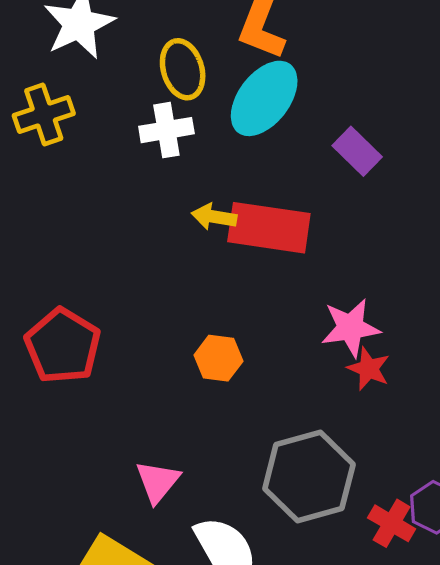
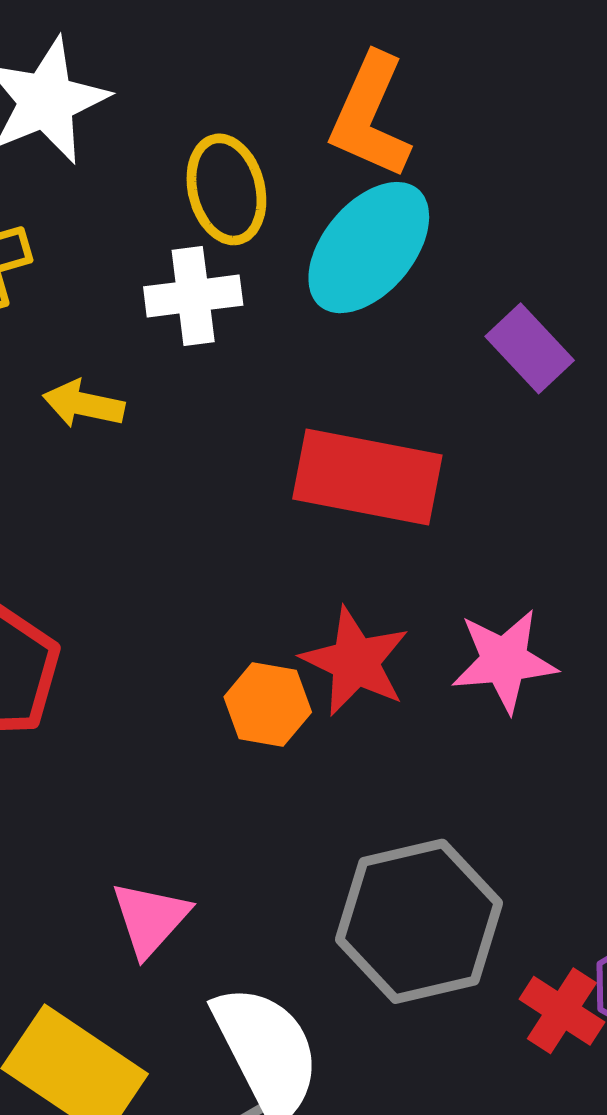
yellow arrow: (214, 217) -> (83, 404), moved
red star: (369, 369) -> (355, 662), moved, size x1.4

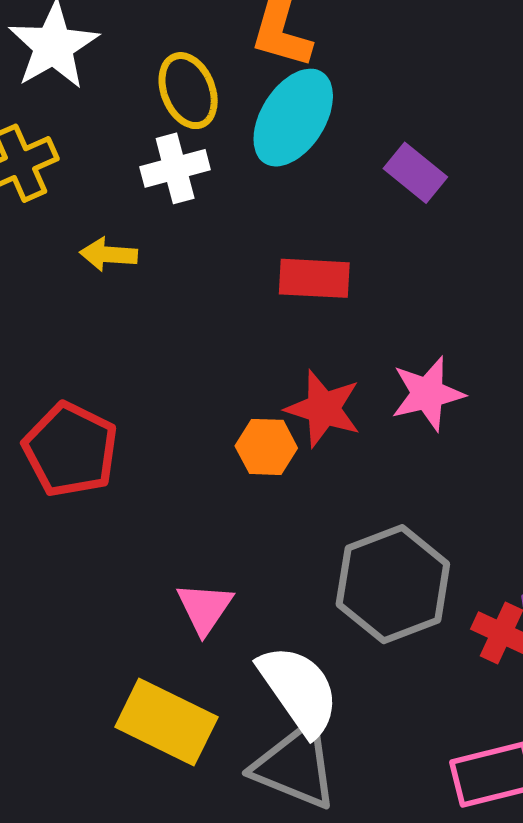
red rectangle: (367, 477) -> (314, 278), size x0.7

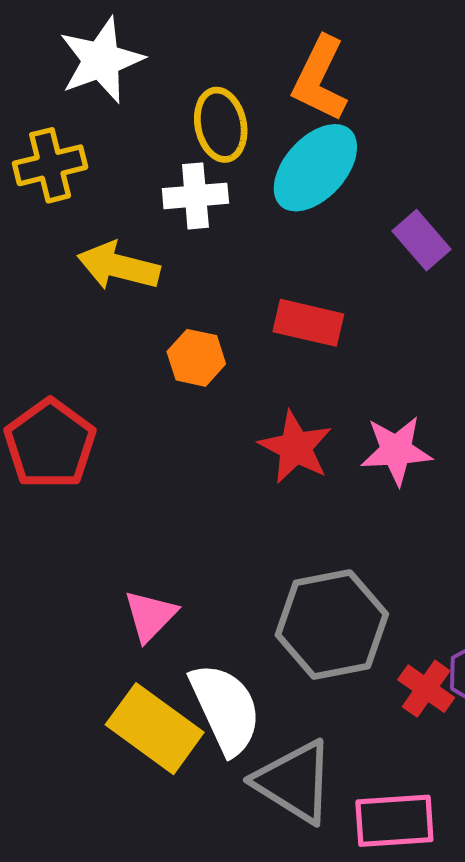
yellow arrow: (109, 254) -> (118, 266), size x1.5
orange hexagon: (266, 447) -> (196, 358), moved
yellow rectangle: (166, 722) -> (155, 729), moved
gray triangle: (295, 766) -> (294, 782), moved

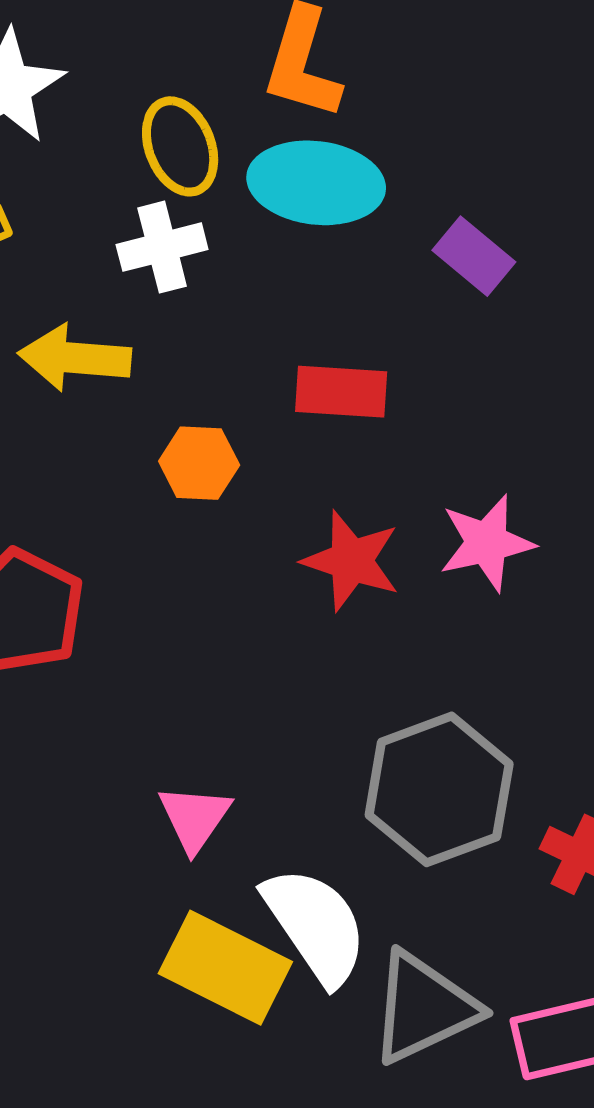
cyan ellipse: (315, 168) -> (316, 183), turned 64
gray triangle: (294, 782) -> (424, 1008), turned -48

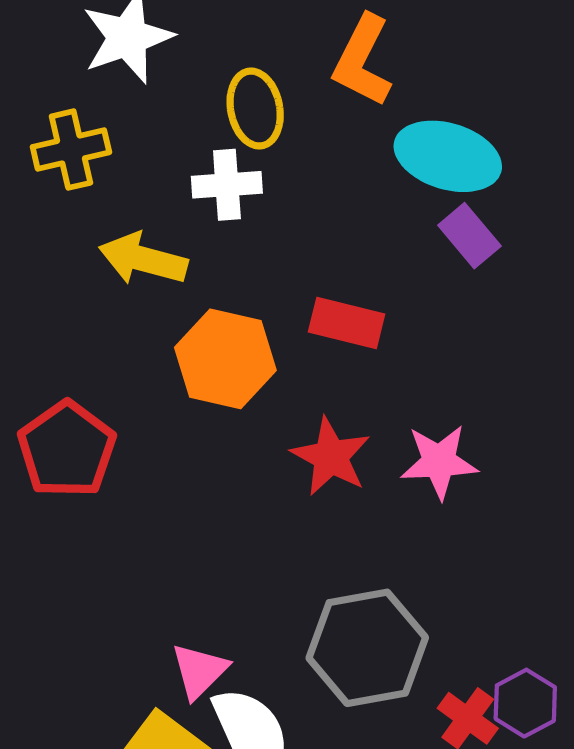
cyan ellipse: (316, 183) -> (448, 156), moved
orange hexagon: (199, 463) -> (225, 359), size x1.6
pink triangle: (195, 818) -> (199, 671), moved

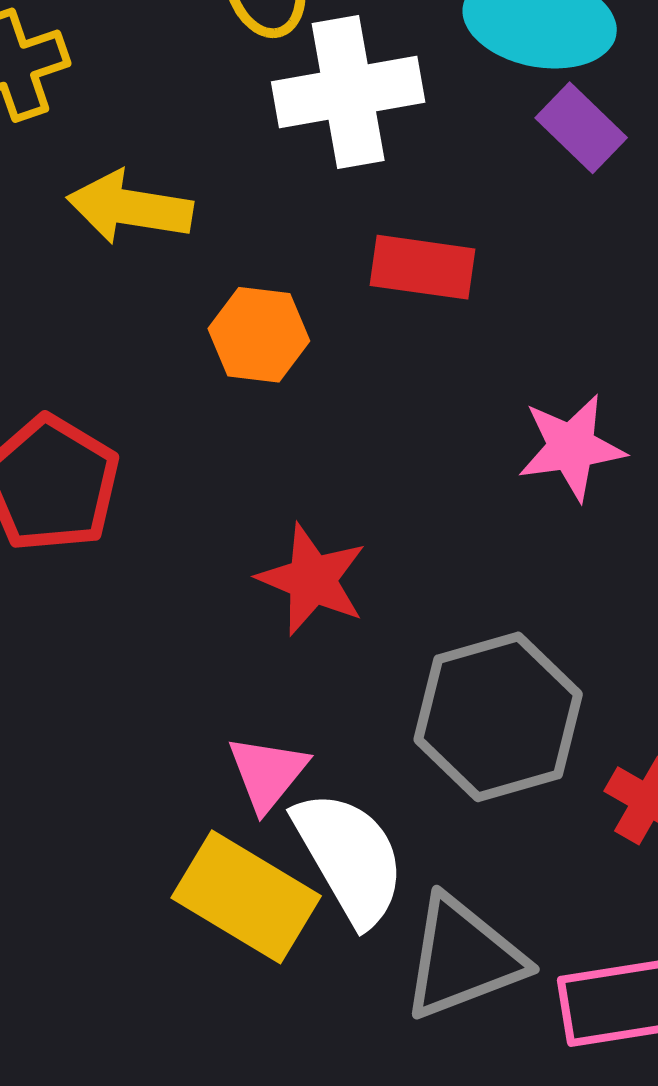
white cross: (227, 185) -> (348, 92), moved, size x1.5
orange hexagon: (225, 359) -> (259, 335), size x0.7
red star: (331, 457) -> (312, 580), moved

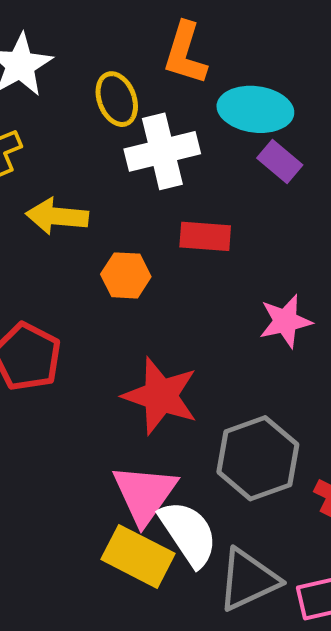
red star: (312, 580) -> (160, 396), size x1.4
pink triangle: (268, 773) -> (145, 494), size x1.6

